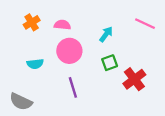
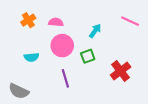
green square: (110, 63) -> (88, 56), moved

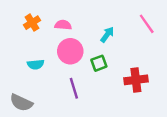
pink line: (130, 21) -> (147, 24), turned 30
red cross: (121, 71) -> (136, 80), turned 30

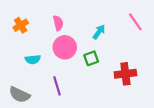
orange cross: (32, 23) -> (21, 25), moved
pink semicircle: (63, 25) -> (58, 23), turned 72
purple line: (74, 88) -> (57, 86), moved

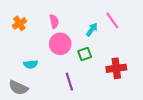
pink line: (135, 22) -> (112, 20), moved
cyan semicircle: (33, 59) -> (31, 64), moved
purple line: (57, 86) -> (69, 82), moved

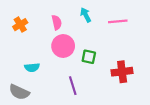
pink line: (112, 20) -> (118, 21), turned -60
cyan arrow: (92, 30) -> (86, 15), moved, turned -64
green square: (85, 54) -> (89, 57), turned 32

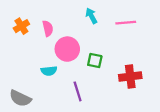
pink semicircle: (57, 22) -> (48, 28), moved
cyan semicircle: (32, 67) -> (49, 71), moved

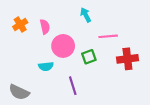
pink line: (126, 23) -> (108, 36), moved
green square: (95, 61) -> (89, 57), turned -32
red cross: (130, 77) -> (127, 59), moved

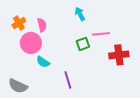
pink circle: (63, 46) -> (31, 43), moved
green square: (89, 57) -> (83, 44), moved
cyan semicircle: (46, 66) -> (43, 62), turned 40

